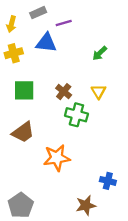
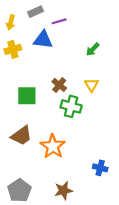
green square: (24, 90) -> (27, 96), moved
brown trapezoid: (23, 132) -> (21, 136), moved
orange star: (57, 158) -> (53, 146), turned -30
brown star: (86, 205) -> (64, 191), moved

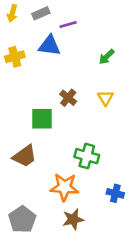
yellow arrow: (11, 22) -> (12, 13), moved
green square: (27, 96) -> (42, 119), moved
green cross: (71, 106) -> (87, 156), moved
orange star: (53, 146) -> (64, 187), moved, turned -30

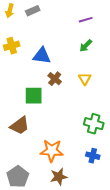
purple line: (68, 24) -> (86, 20), moved
blue triangle: (50, 46) -> (42, 56), moved
green cross: (87, 156) -> (94, 124), moved

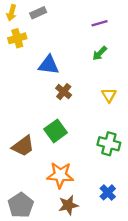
yellow cross: (12, 46) -> (17, 38), moved
yellow triangle: (85, 79) -> (109, 95), moved
green square: (34, 96) -> (56, 131), moved, turned -36
blue cross: (93, 156) -> (108, 192), moved, turned 32

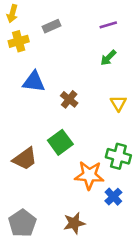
gray rectangle: (38, 13) -> (51, 26), moved
blue triangle: (49, 65) -> (34, 82), moved
orange star: (60, 175) -> (89, 175), moved
blue cross: (108, 192) -> (113, 197), moved

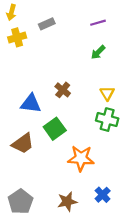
blue triangle: (34, 82) -> (31, 104), moved
green cross: (118, 156) -> (107, 120), moved
blue cross: (113, 197) -> (103, 195), moved

